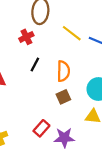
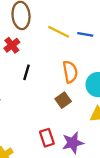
orange semicircle: (63, 71) -> (70, 72), moved
red rectangle: (41, 128) -> (47, 138), turned -49

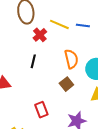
red cross: (12, 45) -> (40, 35), moved
red rectangle: (47, 138) -> (41, 110), moved

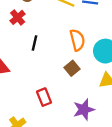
red cross: (40, 35) -> (18, 17), moved

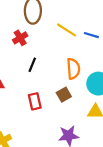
red rectangle: (44, 97) -> (35, 101), moved

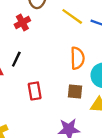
black line: (32, 65) -> (16, 59), moved
brown square: (64, 95) -> (75, 91), moved, turned 32

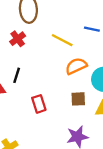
yellow line: (72, 16) -> (62, 40), moved
orange semicircle: (77, 58) -> (76, 66), turned -105

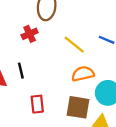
black line: (17, 75) -> (21, 71), turned -42
brown square: (78, 99) -> (78, 107), size x1.5

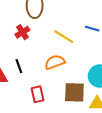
orange semicircle: (83, 74) -> (55, 62), moved

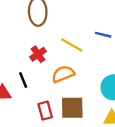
red cross: (22, 32) -> (38, 54), moved
brown square: (74, 92) -> (72, 108), moved

